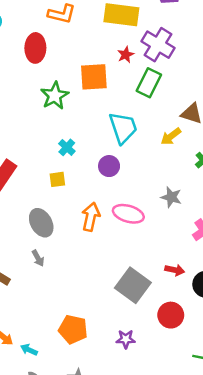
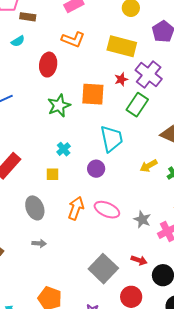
yellow arrow: (171, 136) -> (148, 166), moved
gray star: (171, 197) -> (142, 219), moved
gray arrow: (38, 258) -> (39, 243), moved, turned -64

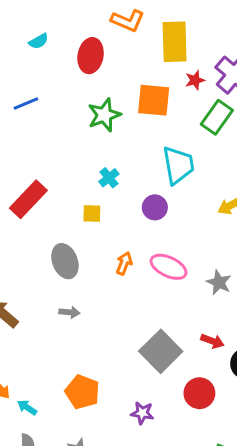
cyan semicircle: (18, 41) -> (39, 41), moved
yellow rectangle: (122, 46) -> (175, 42), moved, turned 72
orange arrow: (76, 208) -> (124, 263), size x0.7

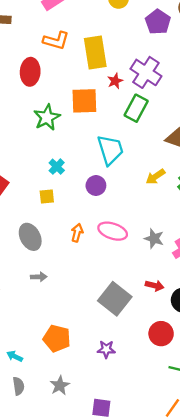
red circle: (199, 393) -> (161, 334), moved

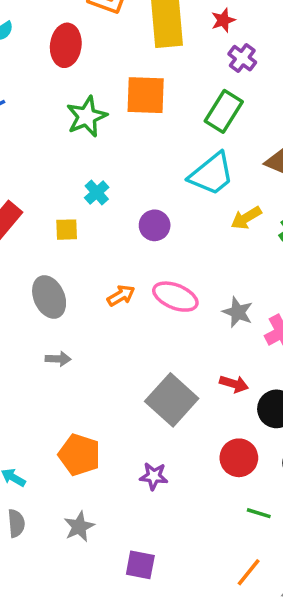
purple cross: (146, 72) -> (242, 58), size x0.6
red star: (115, 81) -> (223, 20), moved
cyan trapezoid: (110, 150) -> (212, 174), moved, turned 64
yellow square: (47, 197) -> (67, 230), moved
orange arrow: (77, 233) -> (121, 296), turned 42

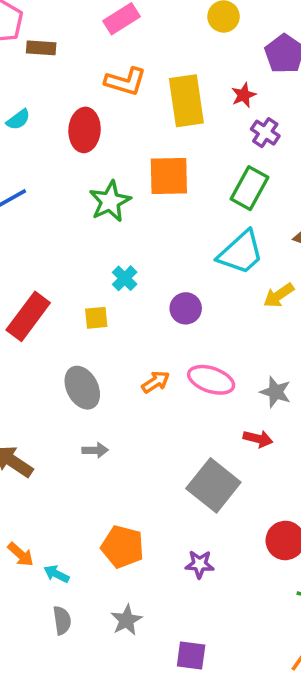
red arrow: (234, 384) -> (258, 439), moved

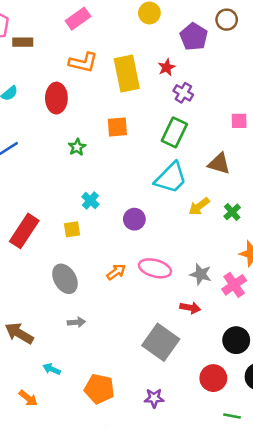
orange square: (169, 176) -> (117, 127), size x0.7
green star: (110, 201) -> (77, 147), size x0.6
cyan arrow: (56, 574) -> (52, 369), moved

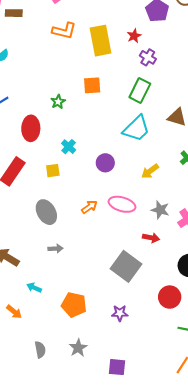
red ellipse: (56, 98) -> (31, 128), moved
yellow arrow: (199, 206) -> (150, 171), moved

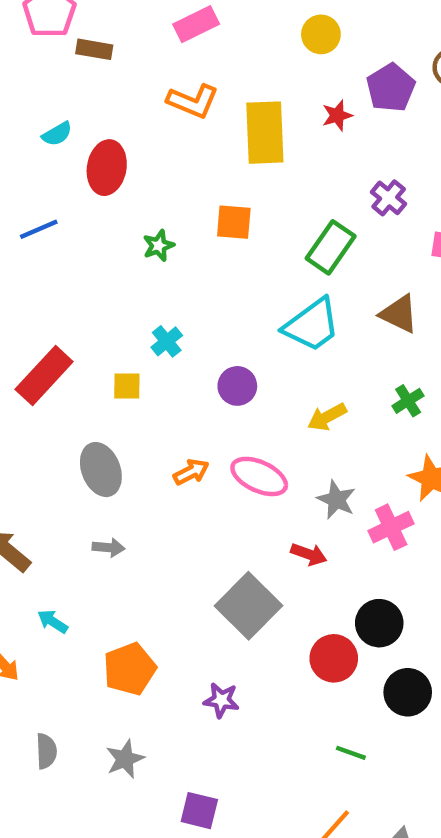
red star: (134, 36) -> (337, 116), moved
purple cross: (148, 57) -> (389, 198), moved
red ellipse: (31, 128) -> (107, 168), moved
red circle: (170, 297) -> (334, 658), moved
orange pentagon: (74, 305) -> (130, 669), turned 30

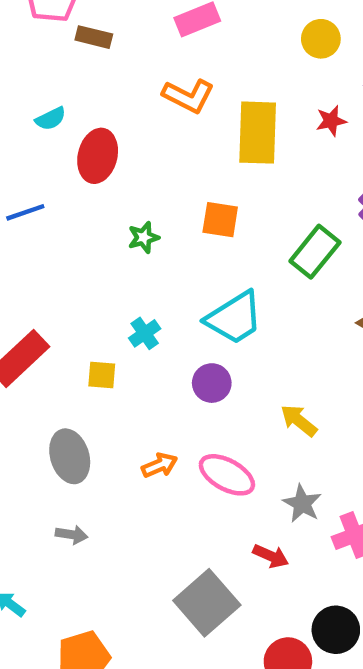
cyan trapezoid: (312, 325) -> (234, 318), moved
yellow arrow: (327, 417) -> (299, 420), turned 63

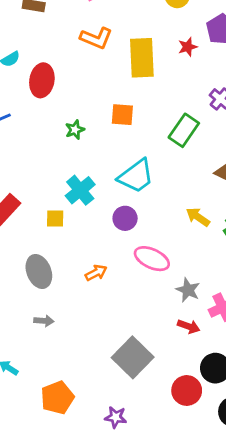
cyan cross: (145, 333) -> (80, 190), size x1.5
yellow arrow: (299, 420) -> (198, 217), moved
pink ellipse: (227, 475) -> (152, 259), moved
red arrow: (271, 556) -> (189, 326), moved

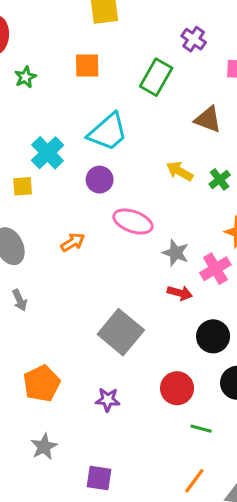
green star: (75, 130) -> (25, 77), moved
gray arrow: (44, 321) -> (20, 300), turned 66
red circle: (187, 390) -> (177, 388), moved

